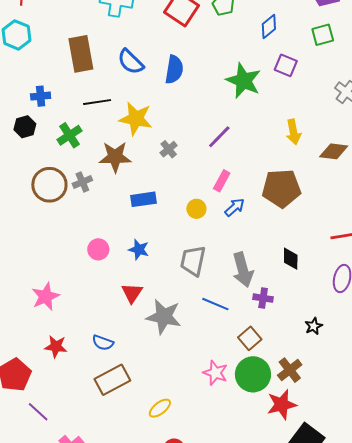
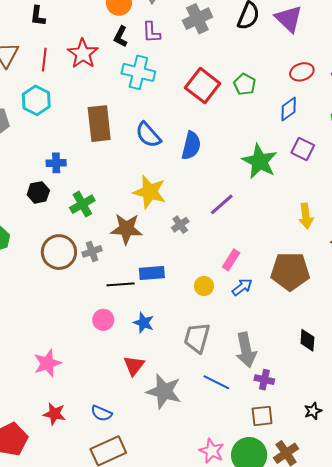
black line: (97, 102) -> (121, 284), moved
purple line: (219, 137) -> (222, 204), moved
black diamond: (291, 259) -> (307, 340), moved
brown square: (250, 338) -> (262, 416), moved, turned 30

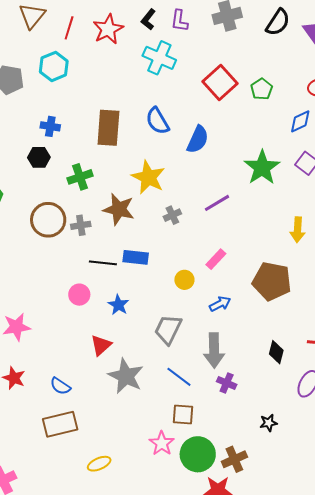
brown rectangle: (99, 124) -> (108, 128), moved
blue cross: (56, 163) -> (50, 126), moved
blue arrow: (242, 287) -> (220, 304), moved
brown square: (262, 416) -> (183, 414), moved

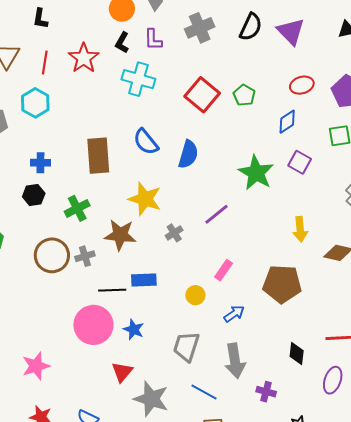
pink circle: (79, 295) -> (93, 325), size x1.8
purple cross: (227, 383) -> (266, 392), moved

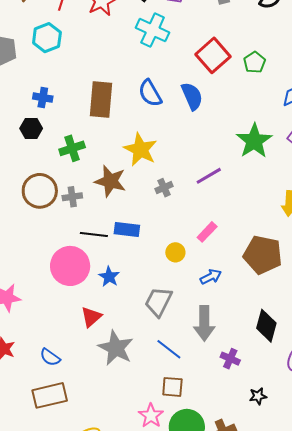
blue semicircle: (188, 154) -> (192, 96), moved, turned -48
black diamond: (297, 353) -> (266, 326), size x1.4

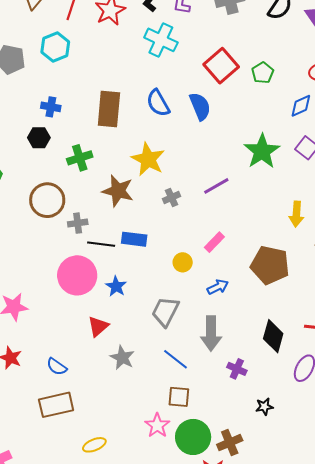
gray cross: (72, 197) -> (78, 223), moved
gray star: (116, 348) -> (122, 358), size x0.7

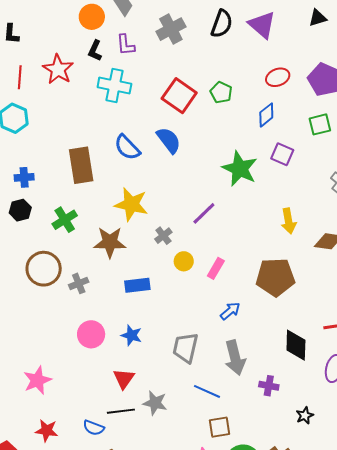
black line: (101, 244) -> (121, 411), moved
yellow circle: (183, 262) -> (184, 261), moved
pink circle: (77, 275) -> (91, 334), size x0.7

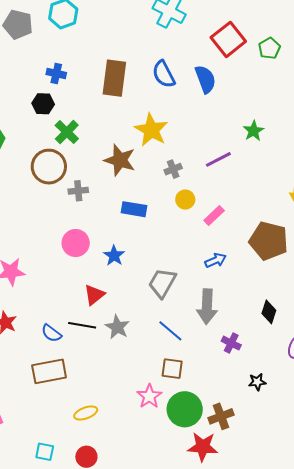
green star: (240, 169) -> (254, 131), moved, size x0.6
green cross: (65, 220) -> (67, 132), moved, turned -30
black diamond: (296, 345) -> (269, 312), size x0.7

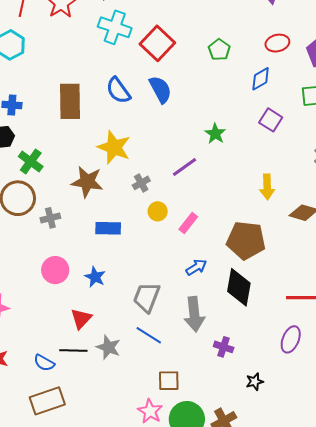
red square: (228, 39) -> (157, 43), moved
black diamond: (269, 312) -> (239, 287), moved, size x1.6
blue line: (170, 331) -> (149, 335), moved

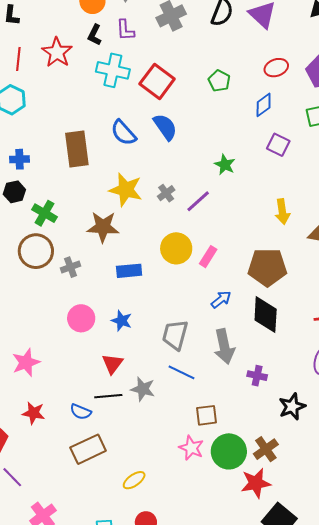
gray cross: (141, 183) -> (166, 193), moved
yellow circle: (158, 211) -> (176, 248), size x1.6
black star: (255, 382) -> (292, 407), size x1.5

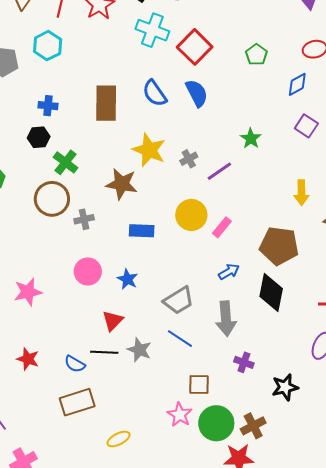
gray trapezoid: (175, 335) -> (179, 300), turned -144
pink star: (26, 362) -> (28, 292), moved
purple cross: (257, 376) -> (244, 362), moved

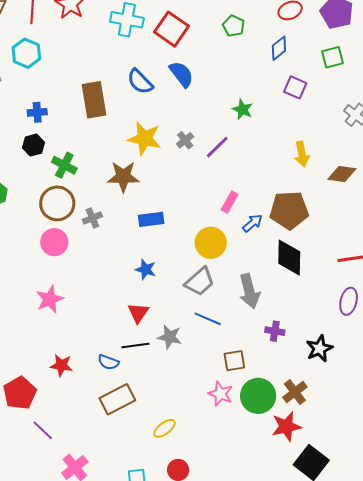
yellow circle: (191, 215) -> (211, 243), moved
pink circle: (88, 271) -> (54, 242), moved
blue arrow: (229, 272) -> (253, 223), moved

